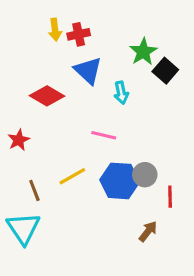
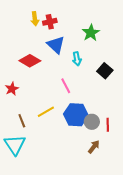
black square: (165, 71) -> (105, 71), moved
pink line: (104, 135) -> (66, 86), turned 49
gray circle: (145, 175) -> (92, 122), moved

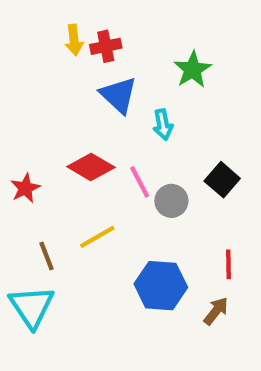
red diamond: (30, 61) -> (91, 167), moved
black square: (105, 71) -> (222, 180), moved
blue hexagon: (76, 115) -> (161, 286), moved
gray circle: (92, 122) -> (171, 201), moved
brown arrow: (94, 147) -> (216, 311), moved

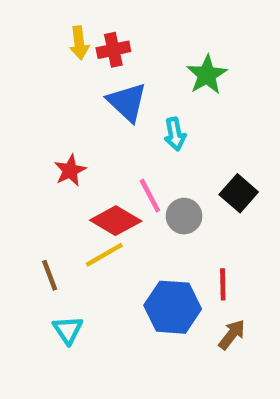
red diamond: (91, 167) -> (116, 221), moved
red star: (25, 188) -> (70, 170), moved
red line: (229, 264) -> (223, 284), moved
cyan triangle: (32, 307) -> (68, 330), moved, size x0.6

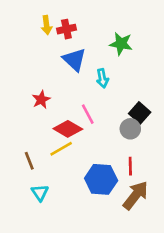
green star: (207, 75) -> (121, 44), turned -30
gray circle: (184, 216) -> (130, 129), moved
brown arrow: (232, 335) -> (136, 195), size x1.6

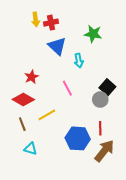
red diamond: (68, 129) -> (23, 99), moved
cyan triangle: (40, 193) -> (31, 149), turned -40

